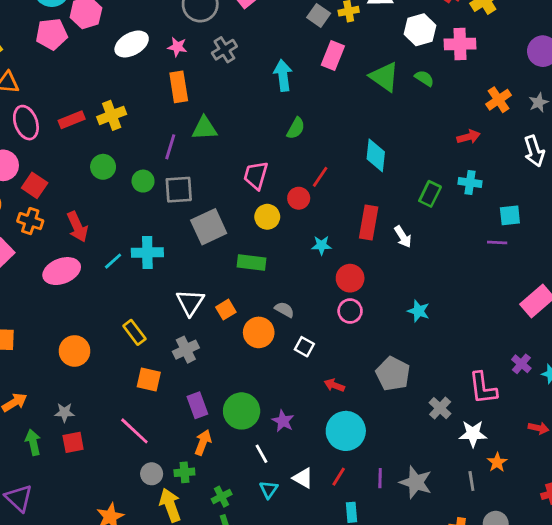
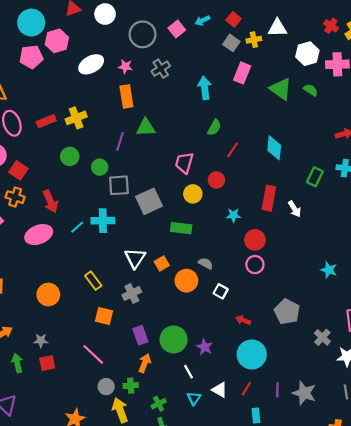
red line: (320, 177) -> (232, 150), moved
gray square: (179, 190) -> (119, 185), moved
cyan star: (419, 311) -> (329, 270), moved

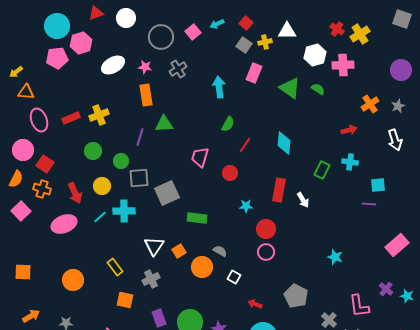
yellow circle: (193, 194) -> (102, 186), moved

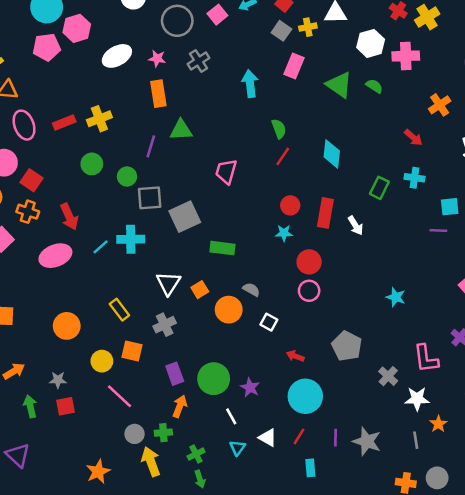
green semicircle: (228, 124) -> (279, 129), moved, turned -49
red arrow: (349, 130) -> (413, 138), turned 56
red circle: (230, 173) -> (290, 205), moved
yellow circle: (102, 186) -> (102, 361), moved

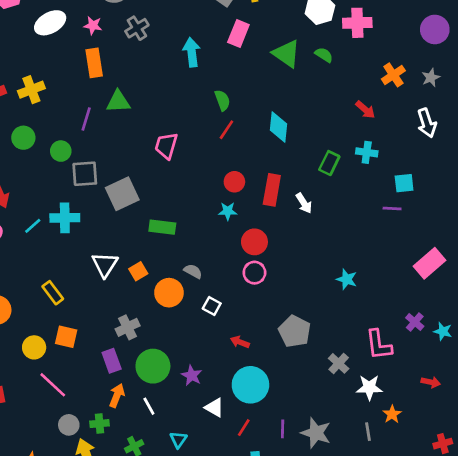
gray cross: (165, 325) -> (128, 327), moved
white line: (231, 416) -> (149, 406), moved
white triangle: (268, 438) -> (214, 408), moved

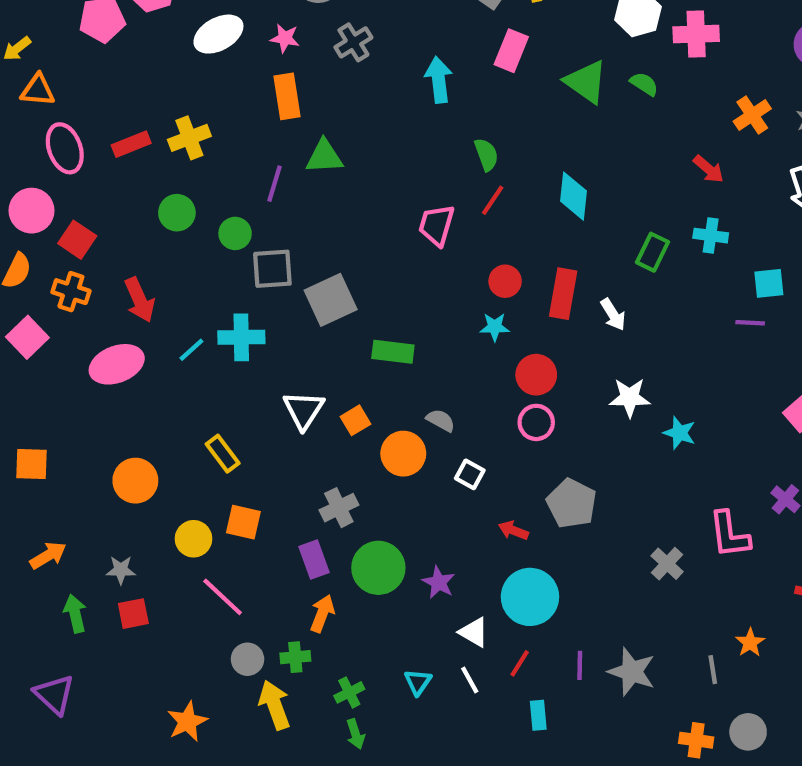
pink trapezoid: (166, 146) -> (437, 225), moved
gray pentagon: (295, 331) -> (572, 503), moved
white star: (369, 387) -> (630, 398), moved
white line: (149, 406) -> (470, 680), moved

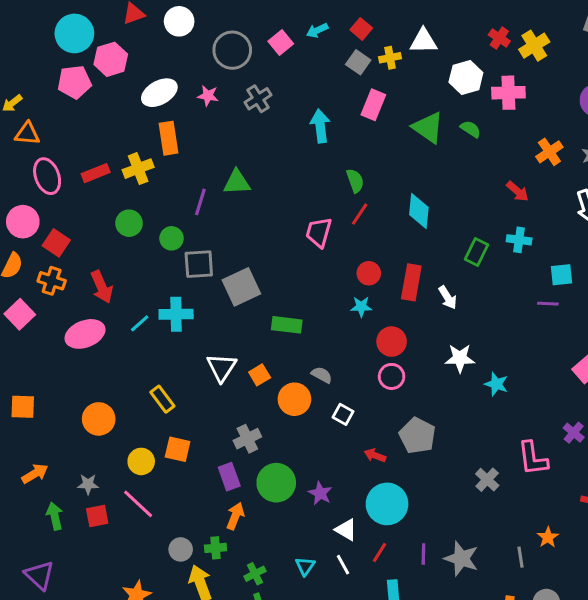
orange rectangle: (287, 96) -> (168, 138), moved
pink line: (223, 597) -> (138, 504), moved

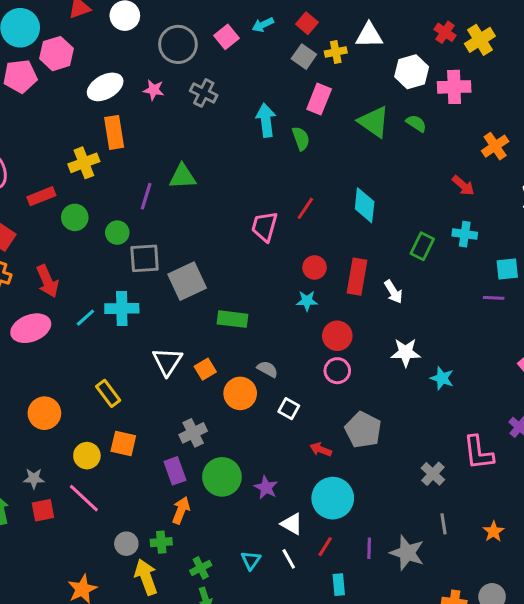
gray cross: (258, 99) -> (204, 93), turned -32
red rectangle: (96, 173) -> (41, 196), moved
green semicircle: (355, 181) -> (301, 139), moved
gray line: (521, 557) -> (443, 524), moved

